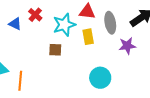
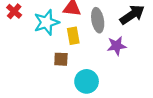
brown square: (55, 50) -> (61, 59), moved

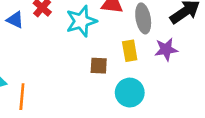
yellow rectangle: (73, 36) -> (130, 51), moved

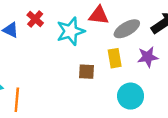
gray ellipse: (143, 18) -> (127, 29), turned 70
cyan circle: (130, 93) -> (131, 96), moved

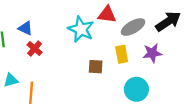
red cross: (35, 19) -> (35, 49), moved
cyan star: (71, 31) -> (81, 29), turned -30

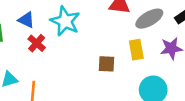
cyan star: (81, 29) -> (65, 21), moved

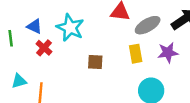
brown square: (107, 64) -> (95, 62), moved

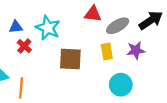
blue triangle: (34, 26) -> (16, 27), turned -32
brown square: (95, 62) -> (70, 59), size x1.6

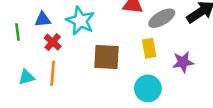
purple star: (136, 50) -> (183, 62), moved
cyan circle: (121, 85) -> (148, 88), moved
orange line: (21, 88) -> (53, 73), moved

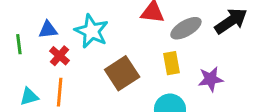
brown square: (107, 57) -> (122, 73), turned -36

